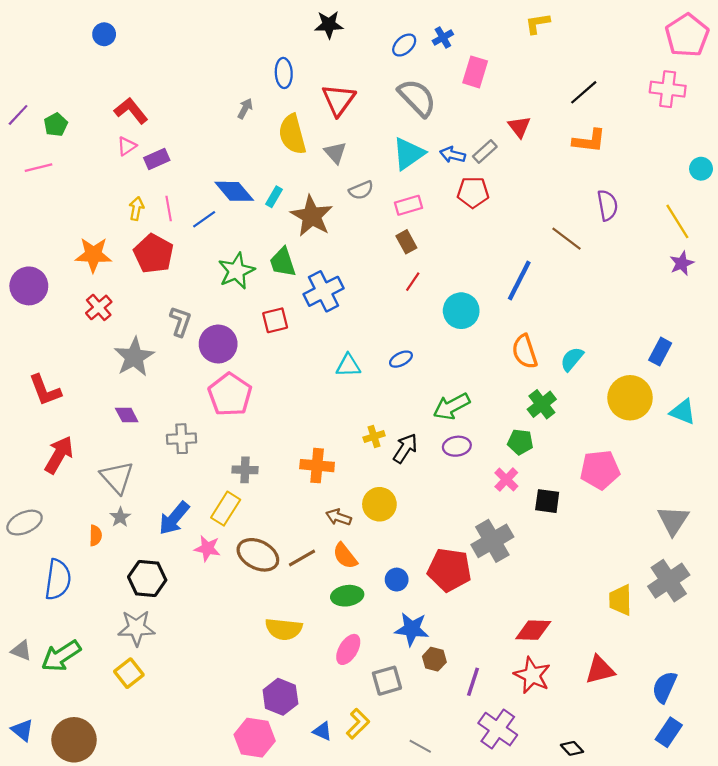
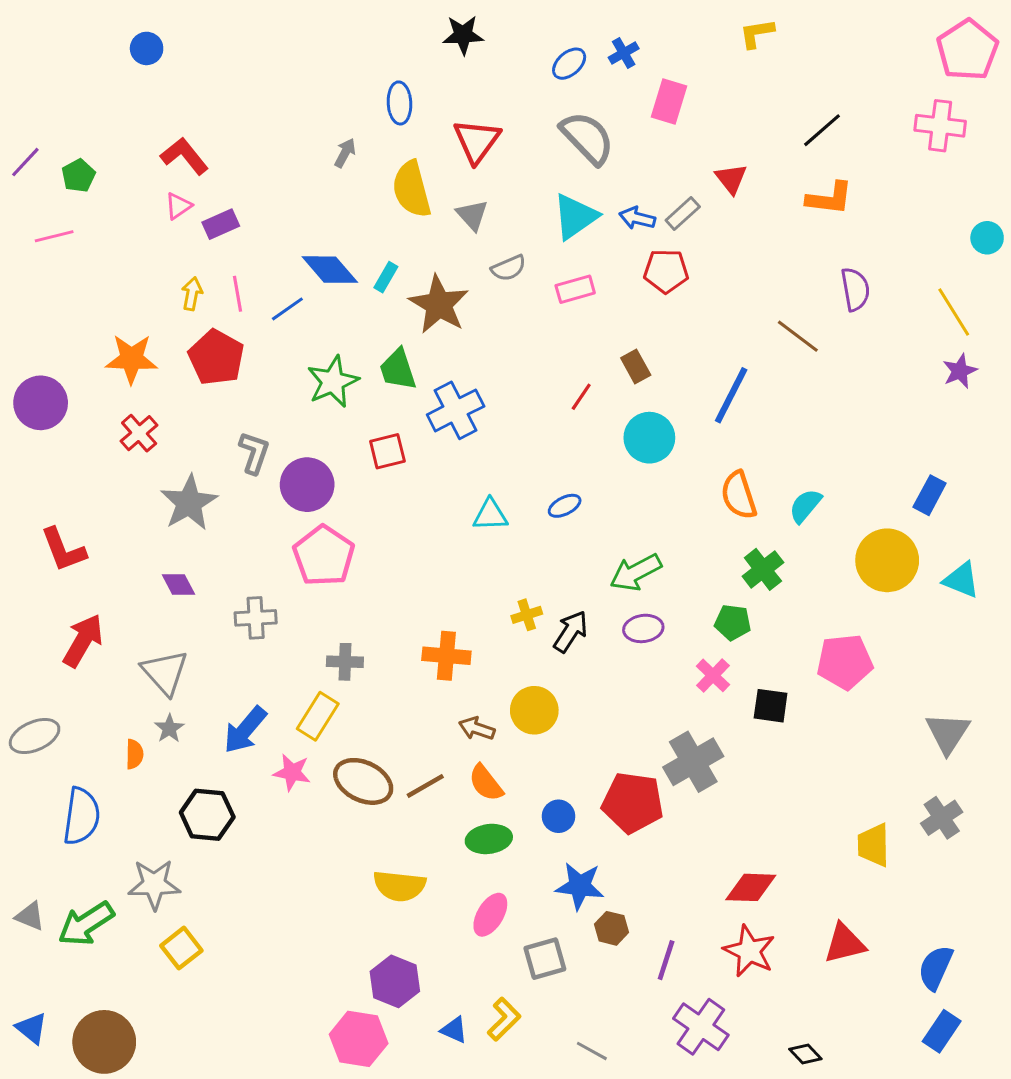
brown rectangle: (406, 242) -> (636, 366), moved
gray cross: (669, 581) -> (942, 818), size x0.7
gray star: (136, 628) -> (154, 884), moved

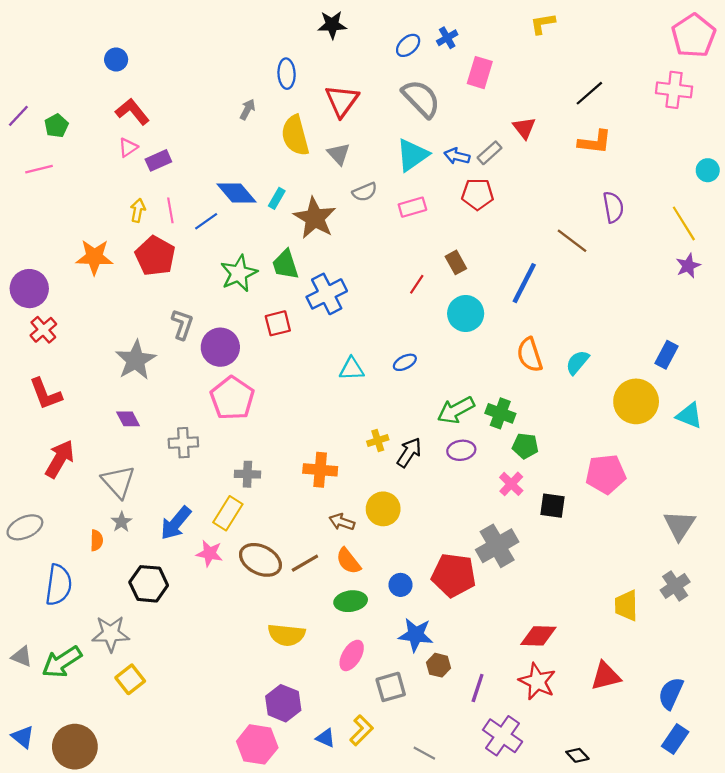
blue circle: (147, 48) -> (116, 59), moved
red cross: (139, 433) -> (43, 330), moved
green cross: (763, 569) -> (500, 413), moved, turned -32

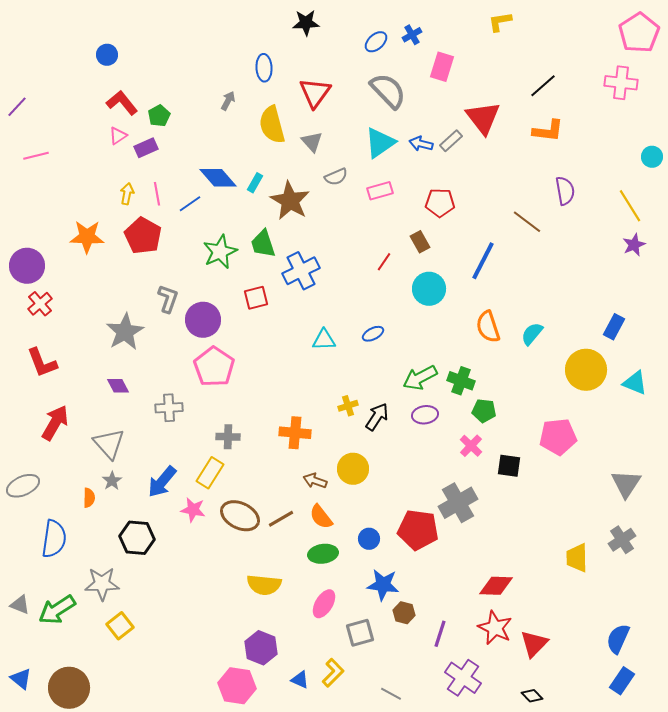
green pentagon: (56, 126) -> (159, 116), moved
red triangle: (524, 128) -> (483, 118), size x1.6
red pentagon: (478, 194) -> (440, 203), moved
red triangle: (606, 676) -> (534, 644), moved, turned -32

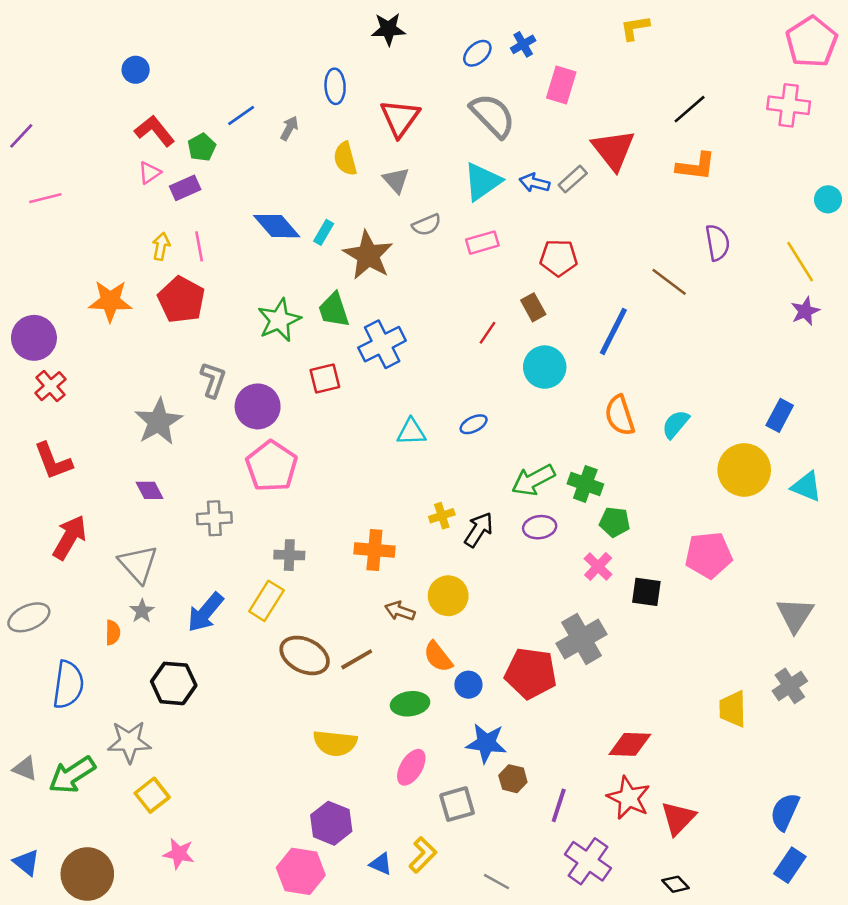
yellow semicircle: (272, 125) -> (345, 159), size x0.7
blue line: (190, 204) -> (241, 115), moved
pink star: (193, 510) -> (179, 854), moved
orange semicircle: (321, 517) -> (438, 657), moved

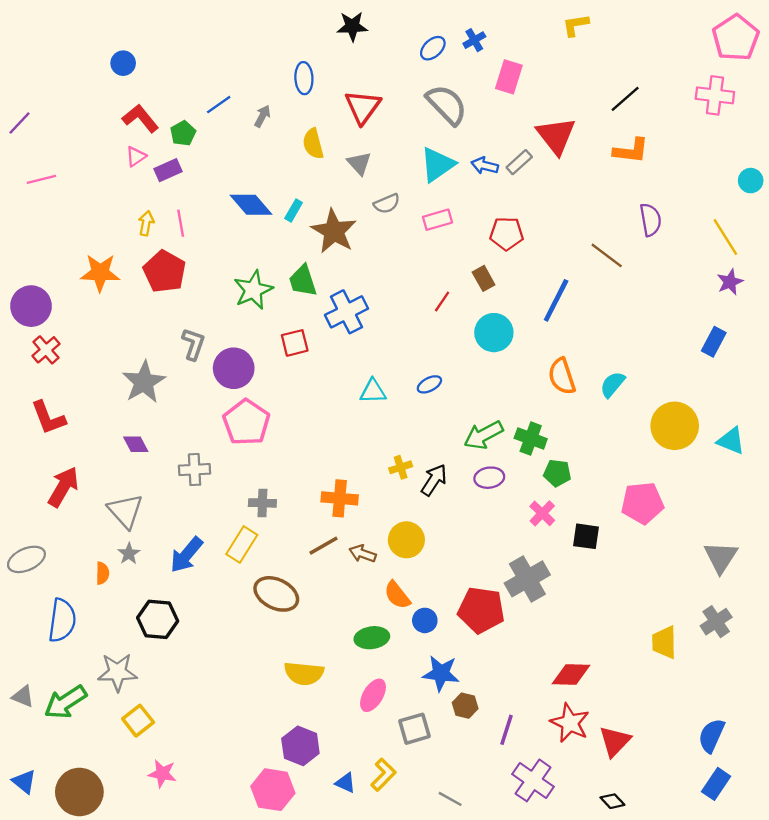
blue rectangle: (780, 415) -> (714, 342), moved
brown line: (357, 659) -> (323, 546), moved

